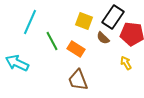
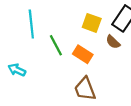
cyan line: (30, 22) -> (31, 24), turned -30
cyan arrow: (17, 63) -> (17, 70), size x0.7

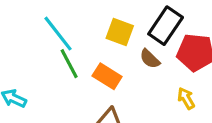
cyan line: (31, 24) -> (58, 34), moved, turned -32

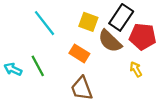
brown semicircle: (150, 59) -> (110, 41), size x1.6
green line: (69, 64) -> (38, 66), moved

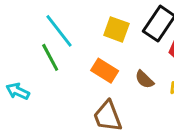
brown semicircle: (110, 41) -> (144, 79), moved, size x0.6
green line: (38, 66) -> (50, 57), moved

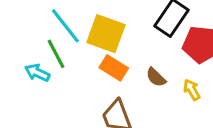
yellow square: (116, 29) -> (106, 34), moved, size x1.4
cyan arrow: (18, 91) -> (37, 73), moved

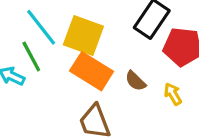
orange rectangle: (114, 68) -> (92, 71), size x1.4

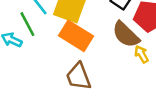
brown semicircle: (135, 81) -> (126, 35), moved, size x1.6

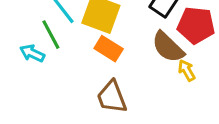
orange rectangle: (76, 36) -> (109, 49), size x0.7

